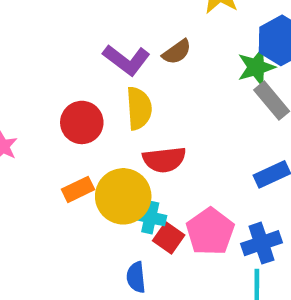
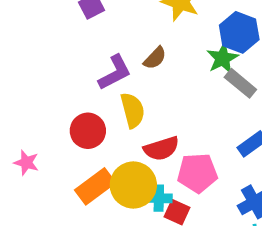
purple L-shape: (126, 60) -> (115, 72), turned -54
orange rectangle: (78, 189) -> (95, 186), size x1.5
pink pentagon: (210, 232) -> (197, 173), moved, turned -30

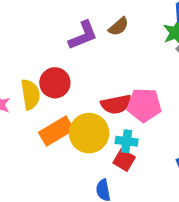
yellow semicircle: (133, 110) -> (30, 94), moved
pink pentagon: (197, 173) -> (144, 105), moved
cyan cross: (159, 198) -> (127, 141), moved

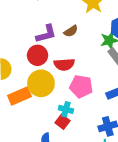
red circle: (55, 83) -> (37, 55), moved
red semicircle: (116, 104) -> (64, 64), moved
yellow circle: (89, 133) -> (41, 83), moved

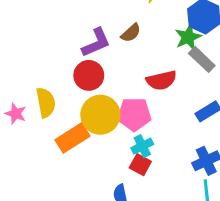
red semicircle: (64, 64) -> (161, 80), moved
pink pentagon: (81, 86) -> (134, 114), moved
cyan cross: (66, 109) -> (142, 146), turned -32

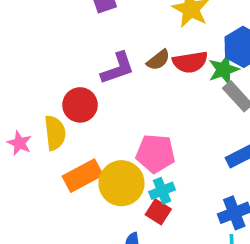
red circle: (89, 75) -> (80, 105), moved
red semicircle: (161, 80) -> (190, 62), moved
yellow circle: (100, 115) -> (121, 183), moved

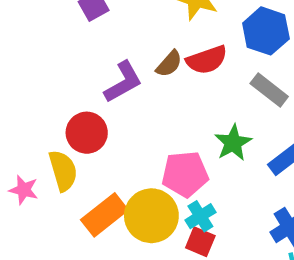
green star: (224, 70) -> (233, 143), moved

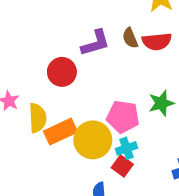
brown semicircle: (169, 64) -> (130, 38), turned 102
yellow semicircle: (63, 171) -> (38, 118), moved

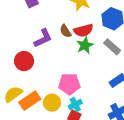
green star: (161, 103) -> (85, 45), moved
yellow semicircle: (38, 118) -> (13, 94), turned -114
yellow circle: (93, 140) -> (52, 103), size x0.7

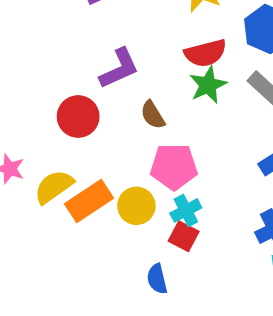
brown semicircle: (65, 31) -> (153, 115), moved

